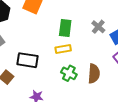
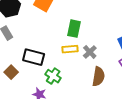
gray cross: (98, 27) -> (90, 52), moved
green cross: (69, 73) -> (53, 76), moved

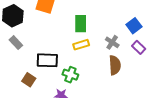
gray cross: (90, 52) -> (112, 42), moved

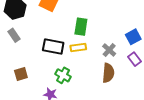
black rectangle: (47, 60) -> (53, 46), moved
brown square: (29, 80) -> (21, 74), turned 32

